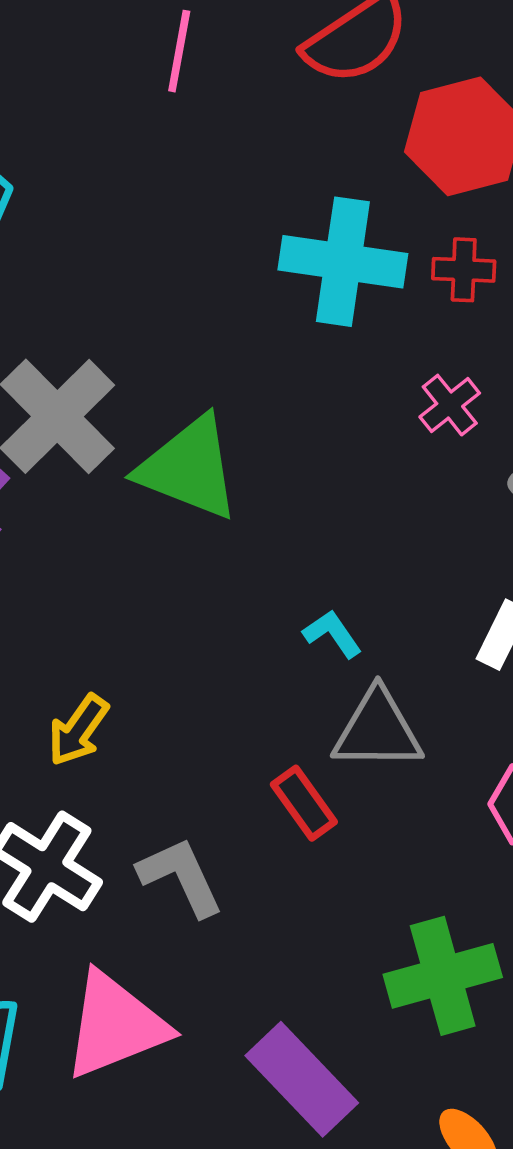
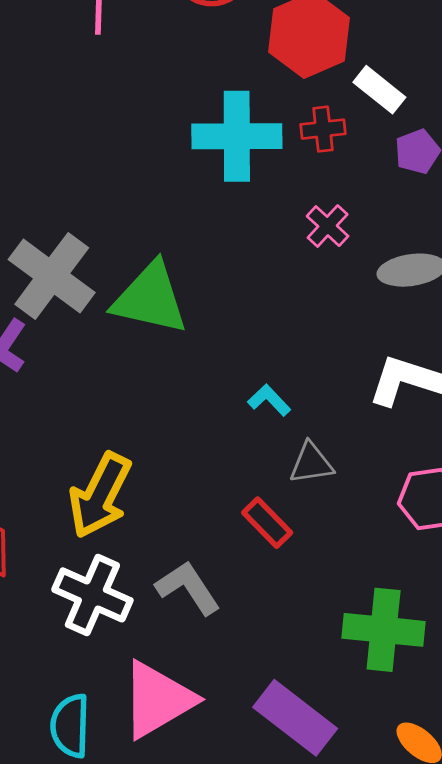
yellow arrow: (78, 730) -> (100, 495), size x1.6
gray triangle: (378, 730) -> (311, 463), size x0.7
green cross: (443, 976) -> (384, 630), turned 30

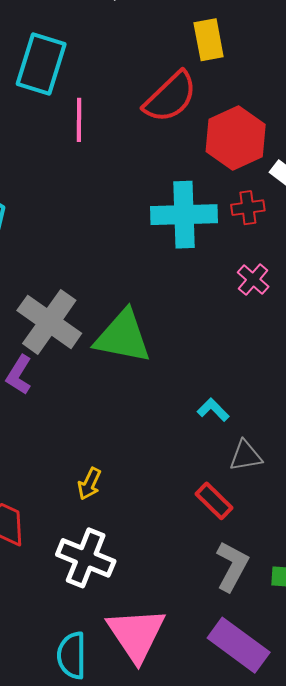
yellow arrow: (100, 495) -> (89, 484), size x0.5
gray L-shape: (188, 588) -> (232, 566), moved, turned 63
pink triangle: (158, 700) -> (136, 634), turned -32

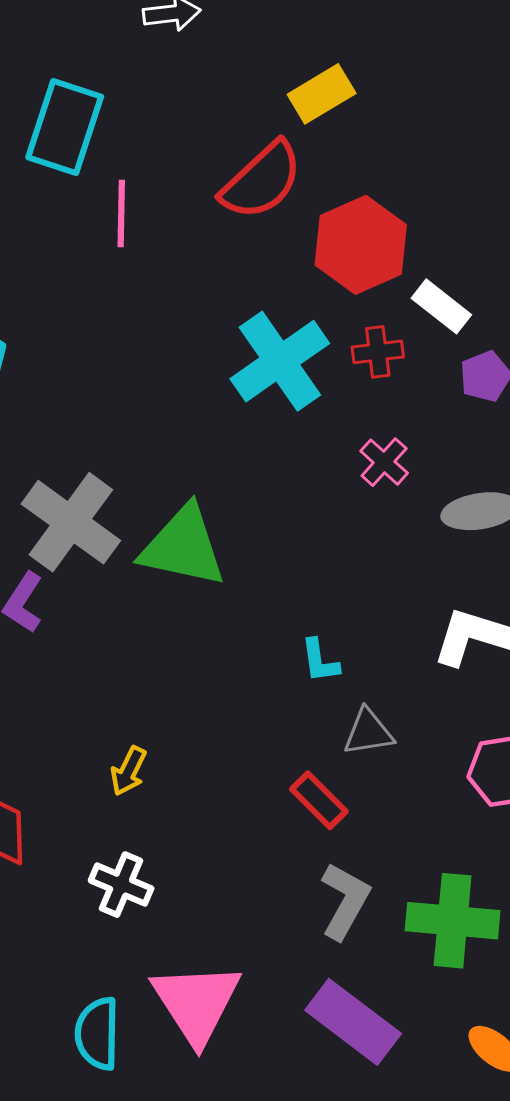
yellow rectangle: (209, 40) -> (322, 94), turned 69
cyan cross: (184, 215) -> (280, 361), turned -34
cyan L-shape: (213, 410) -> (320, 661), turned -144
white cross: (86, 558) -> (121, 885), size x0.7

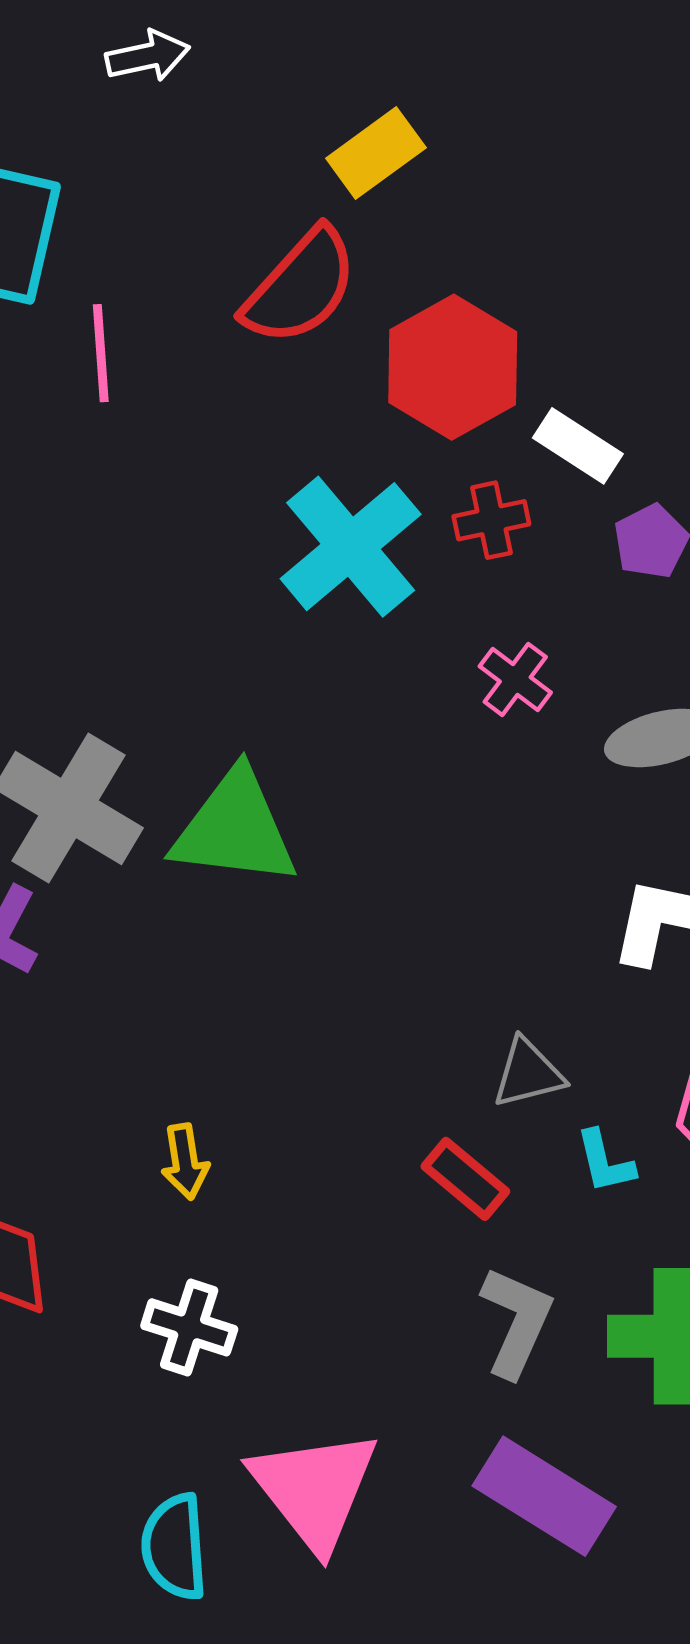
cyan L-shape: (320, 661) -> (605, 1162), moved
yellow arrow: (128, 771) -> (185, 1162), turned -30

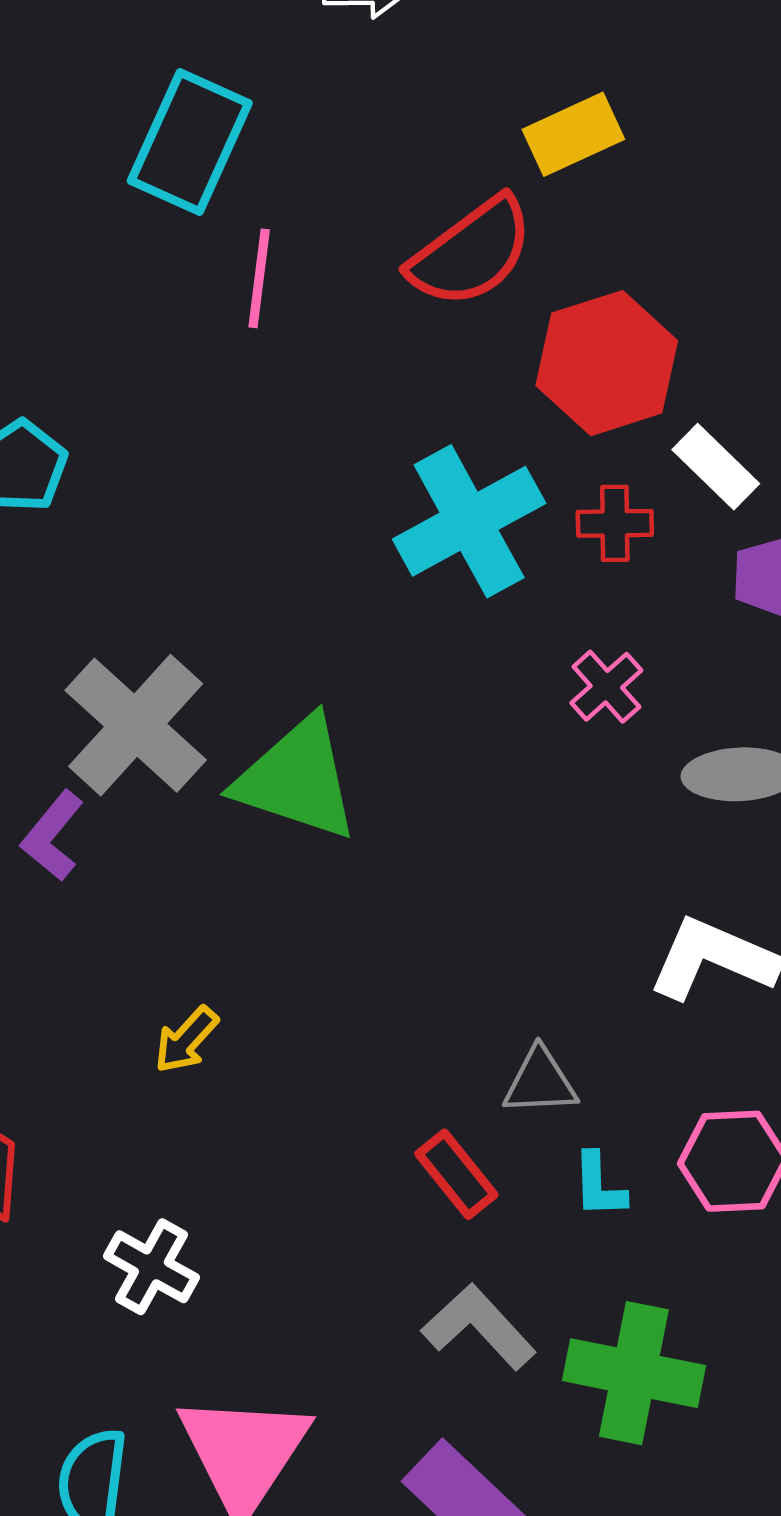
yellow arrow: (185, 1162) -> (186, 1040), moved, turned 40
gray L-shape: (517, 1322) -> (479, 1327), turned -78

